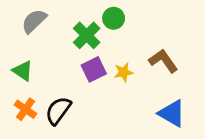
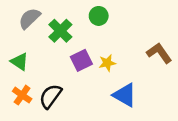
green cross: (87, 35) -> (60, 31), moved
brown L-shape: (163, 61) -> (159, 53), moved
blue triangle: (172, 113) -> (125, 95), moved

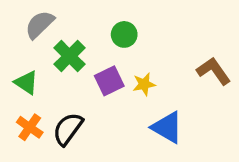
green circle: (99, 16) -> (124, 34), moved
green cross: (60, 31) -> (69, 56), moved

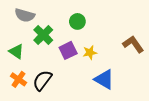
gray semicircle: (40, 25) -> (25, 15), turned -120

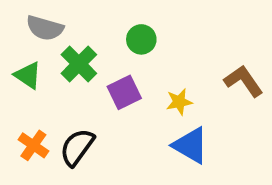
green triangle: (16, 51) -> (28, 75), moved
yellow star: (90, 52) -> (179, 102), moved

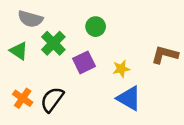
brown L-shape: (243, 81) -> (165, 55), turned -40

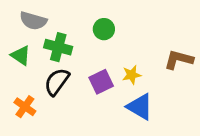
green cross: (53, 43) -> (58, 47), turned -30
purple square: (84, 62) -> (101, 82), moved
black semicircle: (52, 100) -> (57, 82), moved

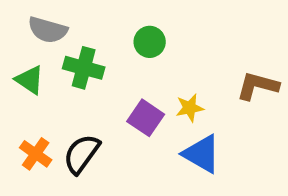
black semicircle: (57, 82) -> (82, 154), moved
purple square: (101, 82) -> (146, 118), turned -30

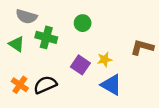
black semicircle: (82, 154) -> (45, 85), turned 30

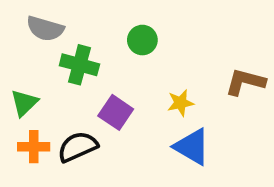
green triangle: (17, 44) -> (24, 103), moved, turned 42
purple square: (80, 65) -> (116, 112), moved
orange cross: (20, 85) -> (34, 147), turned -35

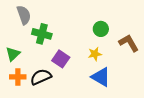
gray semicircle: (45, 29) -> (24, 15), turned -126
green circle: (142, 40) -> (101, 29), moved
brown L-shape: (245, 82) -> (129, 43), turned 45

